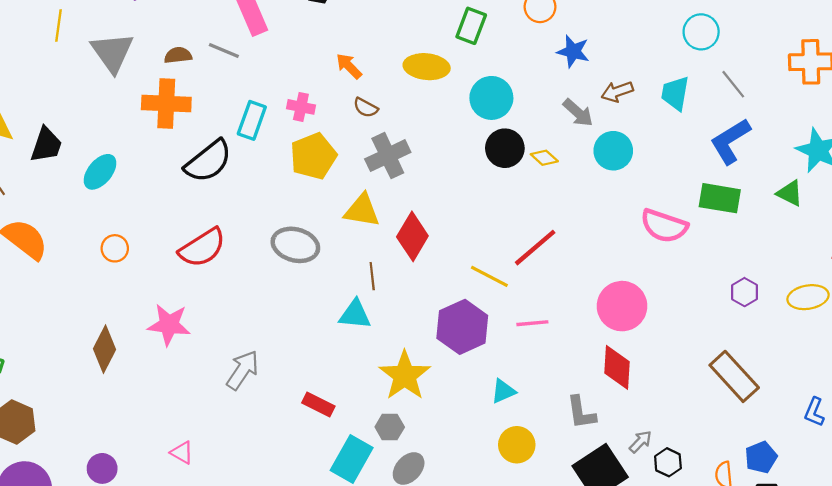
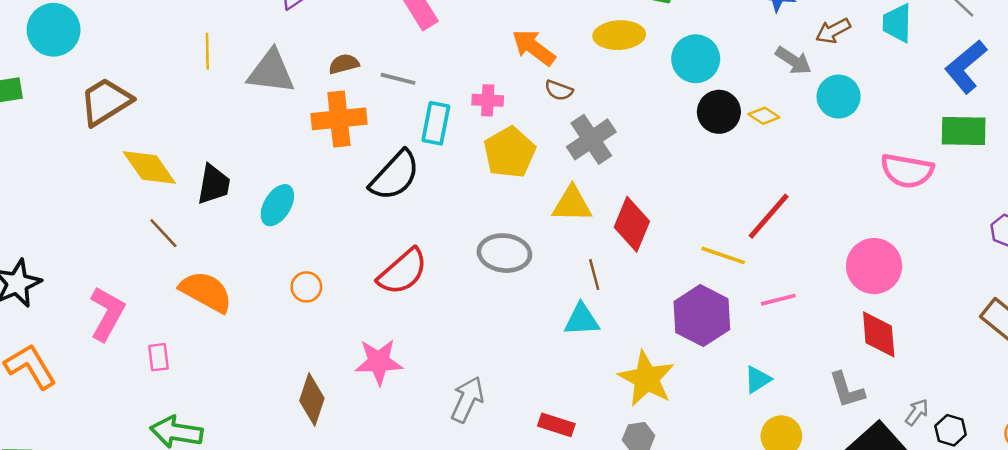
gray line: (224, 51) -> (398, 79), moved
gray triangle: (112, 52) -> (271, 72), turned -39
orange arrow: (349, 66) -> (534, 47), size x1.4

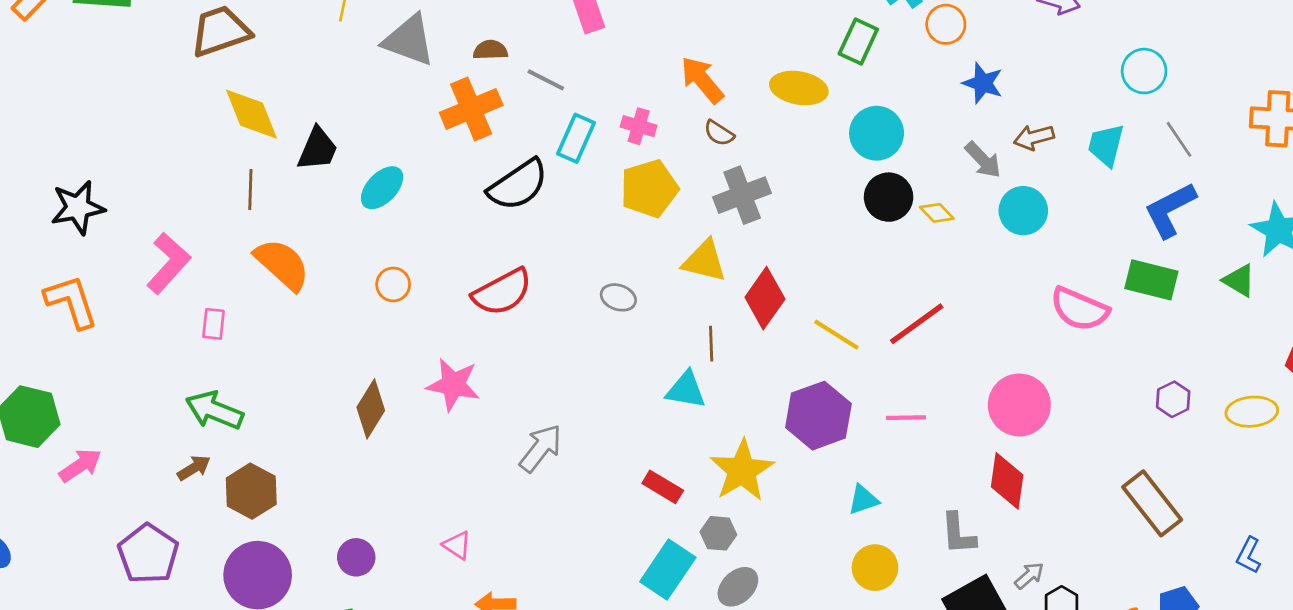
orange cross: (339, 119) -> (471, 109), turned -30
brown line: (163, 233) -> (250, 189), turned 32
gray ellipse: (504, 253) -> (618, 297), size x0.6
yellow line: (723, 255) -> (836, 335), moved
red rectangle: (556, 425) -> (663, 487), moved

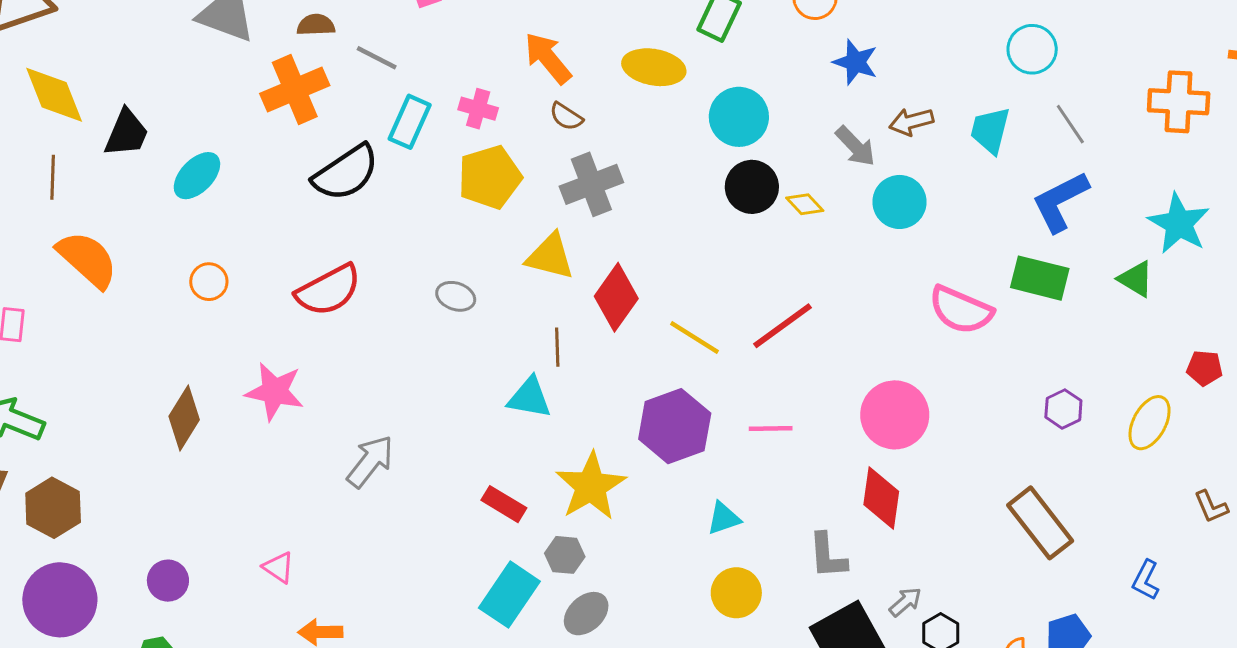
yellow ellipse: (1252, 412) -> (1150, 423), turned -57

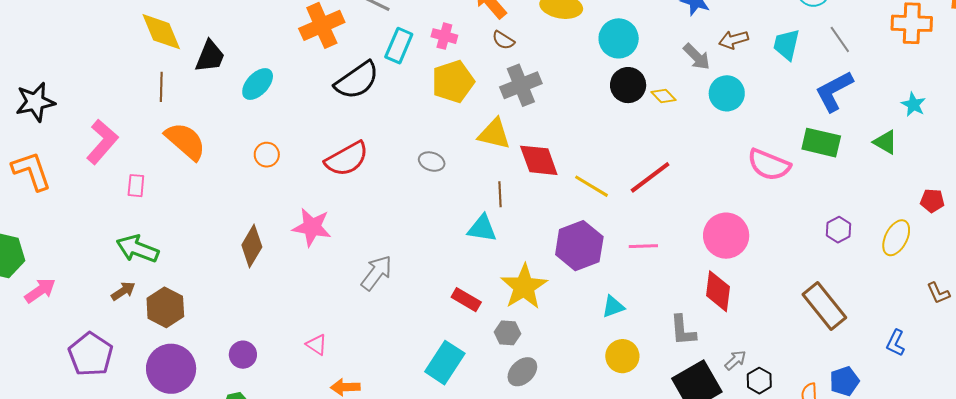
cyan star: (1179, 223) -> (913, 104), size x0.6
red diamond: (616, 297) -> (539, 160), turned -54
cyan rectangle: (509, 595) -> (445, 363), moved

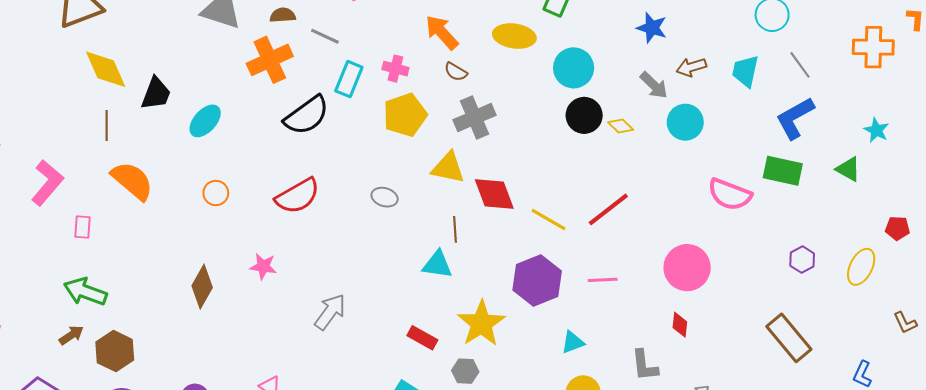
pink star: (312, 227) -> (263, 266), size x0.7
red diamond: (718, 291) -> (680, 325), size x0.6

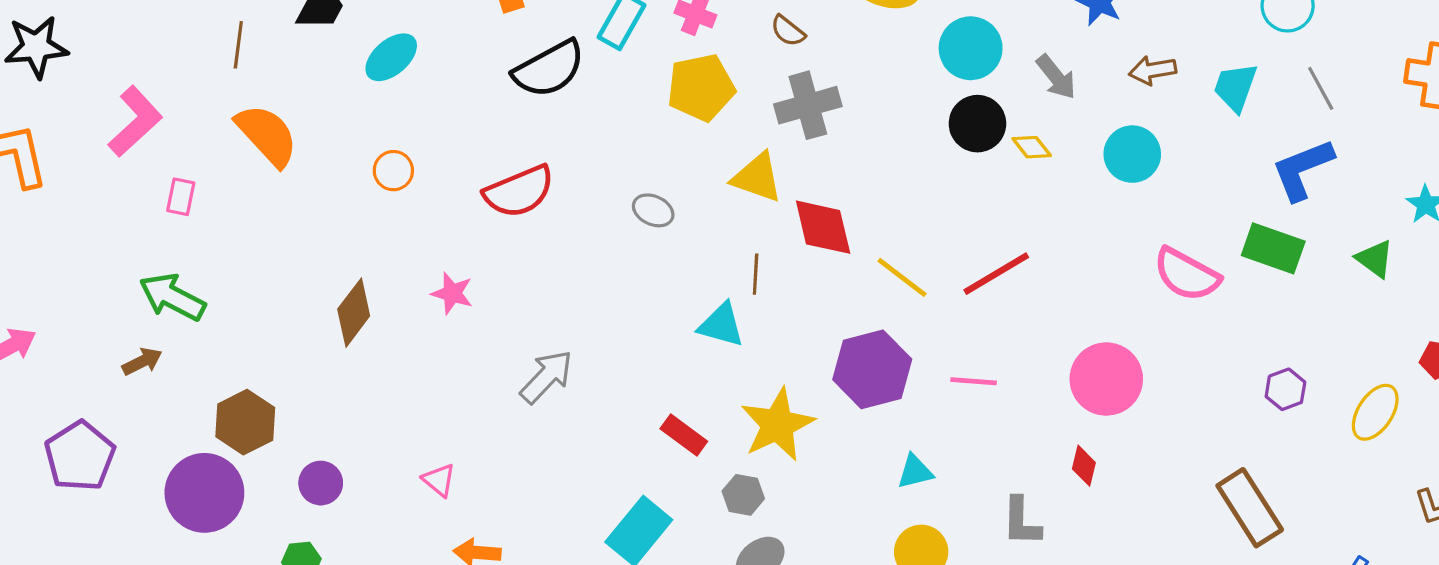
gray arrow: (654, 85) -> (1056, 77), moved
brown hexagon: (115, 351) -> (245, 422), moved

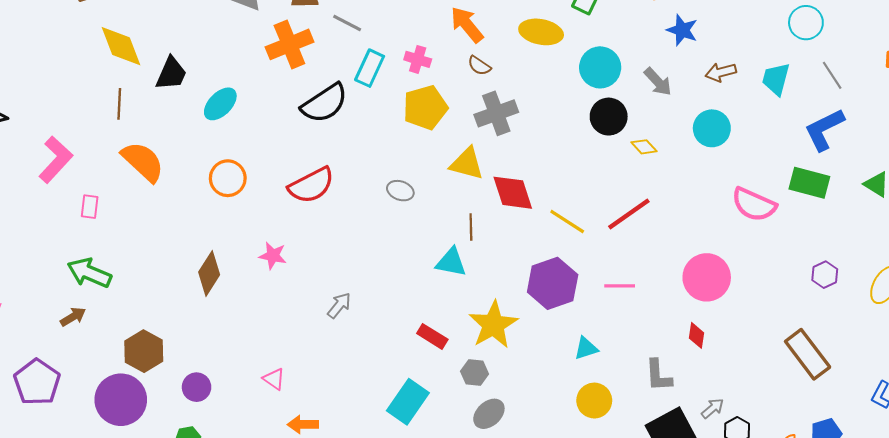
yellow diamond: (1032, 147) -> (644, 147), moved
orange circle: (393, 171) -> (228, 178), size x1.4
gray arrow: (547, 377) -> (339, 305), size x0.7

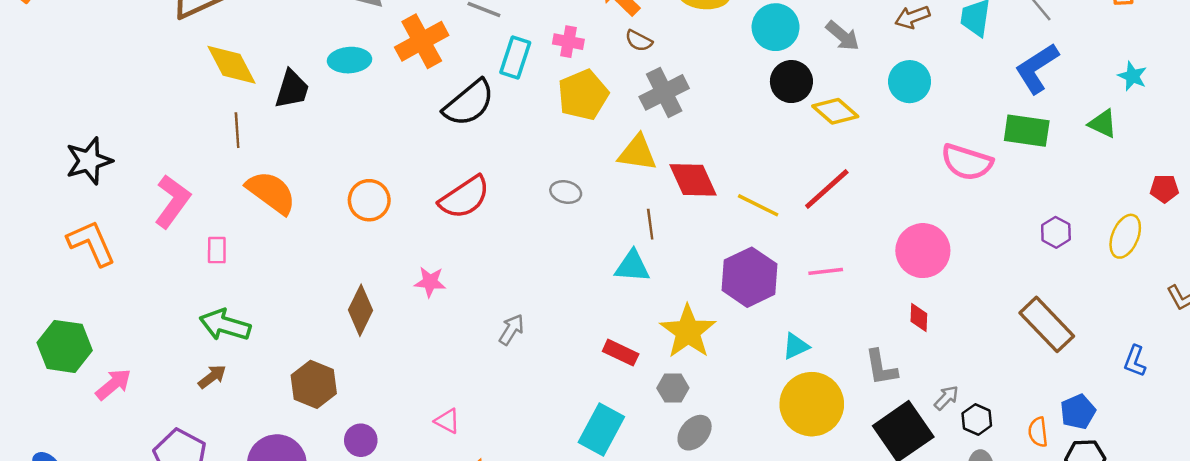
cyan ellipse: (220, 104) -> (349, 60), moved, turned 48
yellow diamond: (644, 147) -> (835, 111), size x1.5
brown hexagon: (144, 351) -> (314, 384), moved
yellow circle: (594, 401) -> (812, 404), size x1.6

